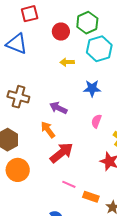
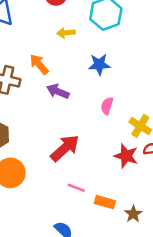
orange arrow: (48, 130) -> (39, 64), moved

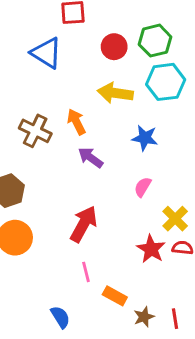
yellow arrow: (66, 33) -> (115, 93), size x1.6
red arrow: (65, 148) -> (84, 224), turned -32
pink line: (76, 188) -> (86, 272), turned 42

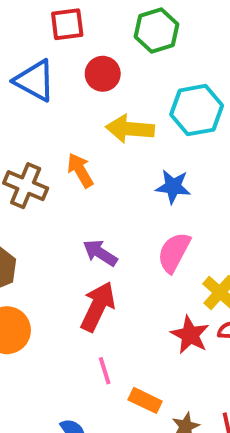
green hexagon: (155, 41) -> (157, 30), moved
red circle: (114, 47) -> (103, 74), moved
purple arrow: (91, 158) -> (100, 253), moved
pink semicircle: (143, 187) -> (174, 252), size x1.5

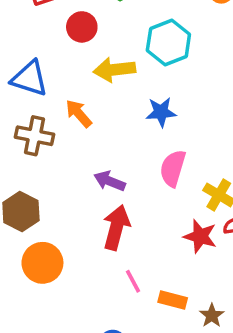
blue triangle: (35, 81) -> (30, 78), moved

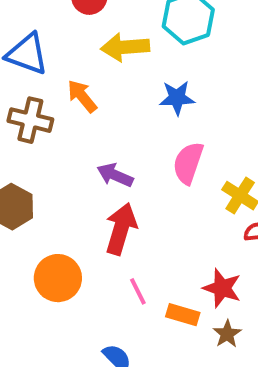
red star: (200, 236) -> (222, 288), moved
orange circle: (42, 263) -> (58, 278), moved

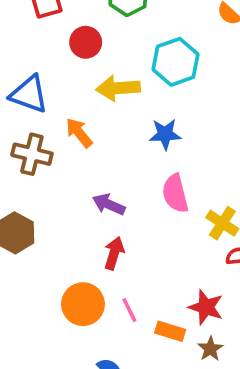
pink semicircle: (188, 163) -> (175, 194), turned -33
red arrow: (121, 229) -> (114, 253), size x0.7
orange circle: (58, 278) -> (83, 304), moved

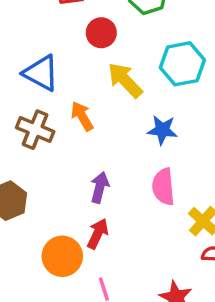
yellow arrow: (118, 88) -> (125, 80), turned 42
purple arrow: (109, 204) -> (100, 187), turned 72
orange circle: (83, 304) -> (62, 256), moved

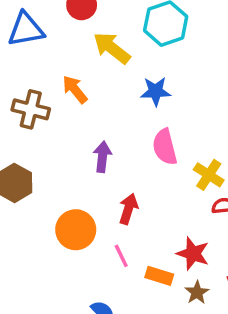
blue triangle: (41, 73) -> (26, 29), moved, turned -30
red arrow: (98, 234) -> (128, 209), moved

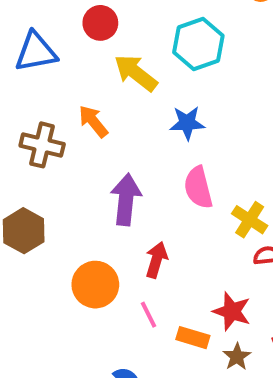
purple arrow: (102, 157) -> (126, 199), size x1.4

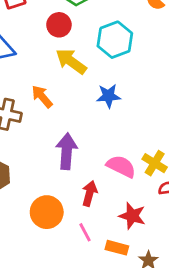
red circle: (100, 23) -> (59, 25), moved
pink semicircle: (198, 188) -> (121, 166), moved, turned 132
red star: (232, 311) -> (132, 216), moved

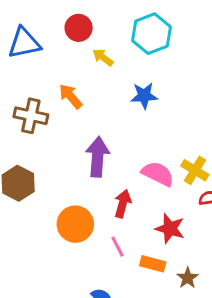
red circle: (59, 25) -> (79, 28), moved
yellow arrow: (71, 61) -> (103, 57), size x0.6

